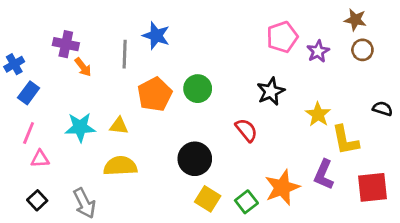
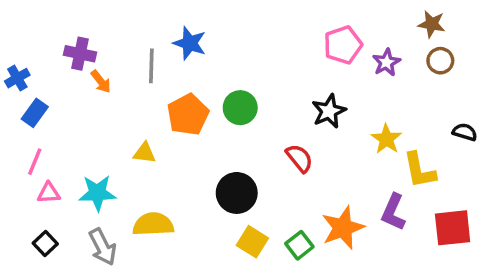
cyan star: (80, 127) -> (97, 193), moved
yellow semicircle: (120, 166) -> (153, 224), moved

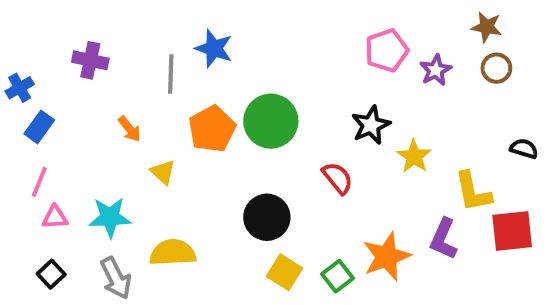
orange arrow: (101, 82) -> (130, 129), moved
green circle: (240, 108) -> (271, 121), size x1.4
yellow star: (386, 139) -> (414, 156), moved
yellow triangle: (144, 153) -> (163, 172), turned 35
red square: (453, 228) -> (512, 231), moved

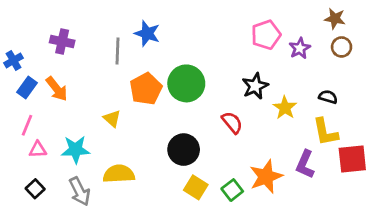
orange arrow: (130, 129) -> (57, 89), moved, size x1.4
black semicircle: (524, 149) -> (328, 97), moved

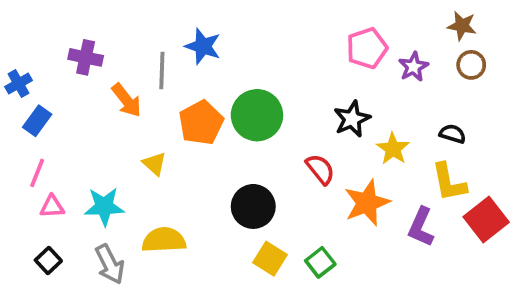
orange arrow: (57, 89) -> (127, 100), moved
red square: (352, 159) -> (486, 220), turned -32
orange star: (266, 177) -> (367, 203), moved

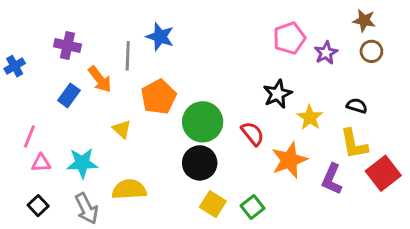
green circle: (257, 115) -> (203, 122), moved
blue rectangle: (37, 121) -> (69, 95), moved

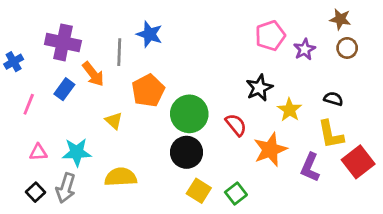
purple cross: (68, 45) -> (63, 42), size x1.4
pink line: (29, 137) -> (29, 104), moved
gray arrow: (87, 208) -> (66, 188), moved, turned 44

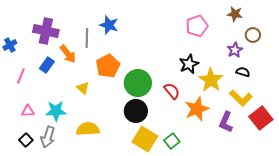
brown star: (340, 19) -> (235, 14), moved
purple star: (305, 49) -> (235, 50), moved
yellow star: (289, 110) -> (211, 80), size x1.4
yellow L-shape: (331, 134) -> (241, 98), turned -35
yellow square: (199, 191) -> (145, 139), size x1.4

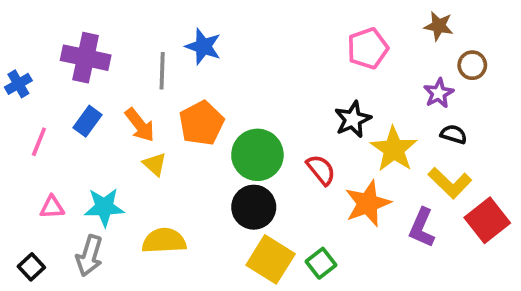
orange arrow: (68, 54) -> (140, 125), moved
black square: (26, 140) -> (31, 267), moved

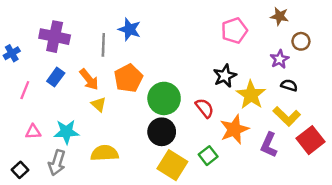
green square: (321, 263) -> (208, 156), moved

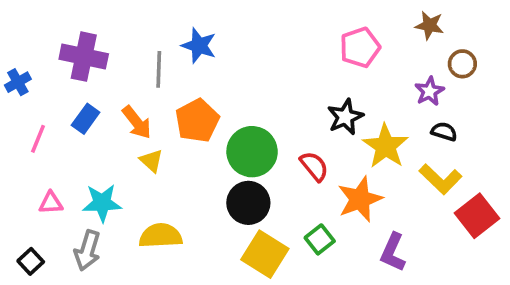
purple L-shape: (269, 145) -> (393, 252), moved

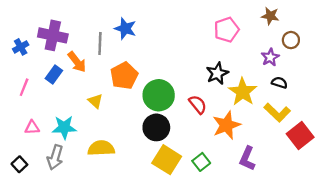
blue cross: (18, 82) -> (21, 47), moved
orange arrow: (137, 122) -> (77, 62), moved
green square: (320, 239) -> (201, 162), moved

